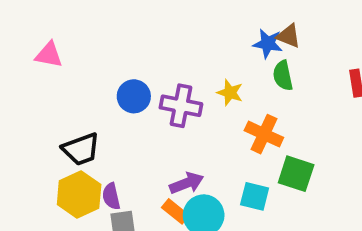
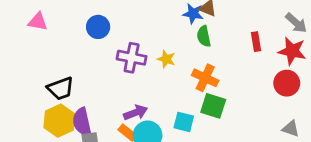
yellow star: (230, 93) -> (166, 59), moved
blue circle: (134, 96) -> (98, 27), moved
orange cross: (264, 134) -> (205, 78), moved
purple semicircle: (111, 196) -> (82, 122), size x1.5

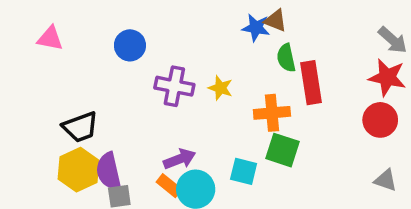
green semicircle: (204, 36) -> (286, 58), moved
red rectangle: (256, 42) -> (311, 83), moved, size x1.6
orange cross: (205, 78) -> (272, 113), turned -30

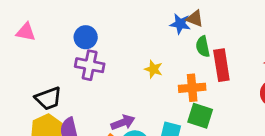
purple cross: (174, 86) -> (90, 65), moved

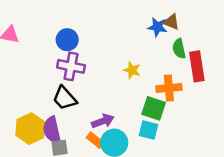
black trapezoid: (48, 98) -> (65, 98), moved, turned 68
green square: (200, 116) -> (154, 108), moved

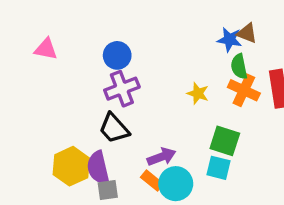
green semicircle: (179, 49) -> (239, 66), moved
purple cross: (71, 66) -> (122, 89), turned -32
orange cross: (169, 88) -> (244, 90), moved, turned 30

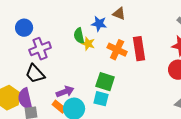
blue star: (230, 40) -> (99, 24), moved
blue circle: (117, 55) -> (24, 28), moved
green semicircle: (239, 66) -> (79, 36), moved
yellow star: (198, 93) -> (88, 44), moved

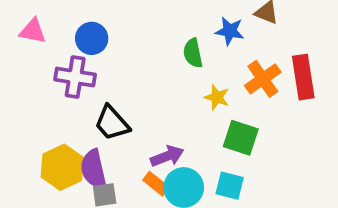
yellow star: (88, 44) -> (217, 97), moved
purple cross: (40, 49) -> (75, 77), moved, turned 30
orange cross: (117, 50) -> (263, 79), turned 30
cyan square: (101, 99) -> (230, 186), moved

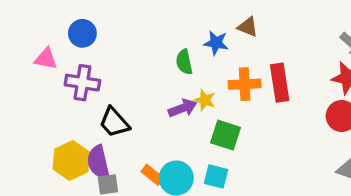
pink triangle: (33, 31) -> (46, 59), moved
blue circle: (92, 38) -> (82, 33), moved
orange cross: (263, 79) -> (245, 84), turned 32
purple arrow: (167, 156) -> (183, 108), moved

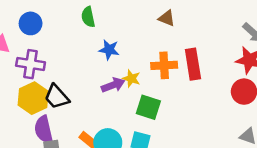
blue star: (216, 43) -> (109, 50), moved
green semicircle: (184, 62) -> (88, 17), moved
yellow hexagon: (71, 161) -> (33, 98), moved

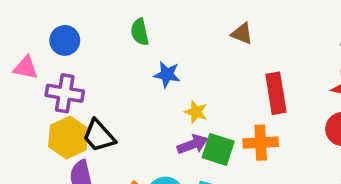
orange cross: (164, 65) -> (261, 143), moved
purple arrow: (113, 85) -> (193, 144), moved

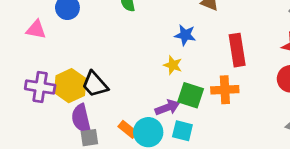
blue star: (167, 75) -> (185, 35), moved
purple cross: (65, 93) -> (40, 87), moved
purple arrow: (193, 144) -> (167, 108), moved

